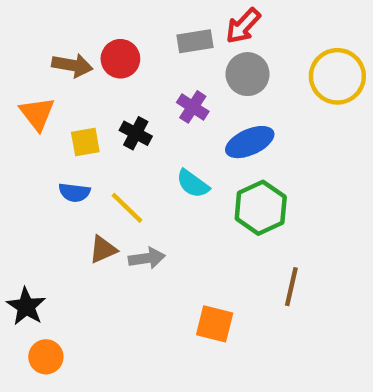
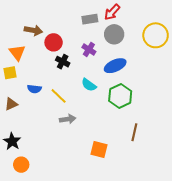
red circle: (120, 59) -> (54, 42), moved
yellow square: (85, 142) -> (10, 73), moved
brown triangle: (103, 249) -> (11, 104), moved

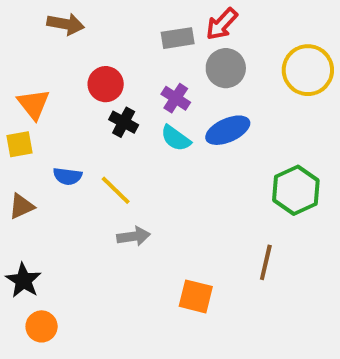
brown arrow: (33, 30) -> (66, 24), moved
cyan semicircle: (89, 85) -> (176, 138), moved
green hexagon: (120, 96) -> (296, 190), moved

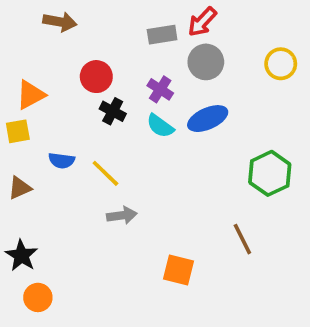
yellow circle: (308, 70) -> (281, 64), size x0.7
orange triangle: (34, 104) -> (31, 95), turned 40
brown line: (266, 262) -> (242, 239), turned -40

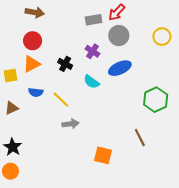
red circle: (96, 77) -> (33, 41), moved
orange triangle: (31, 95) -> (32, 64), moved
cyan semicircle: (160, 126) -> (91, 82), moved
orange circle: (38, 297) -> (10, 171), moved

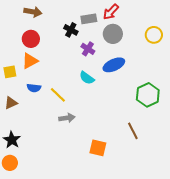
black cross: (65, 64) -> (71, 30), moved

